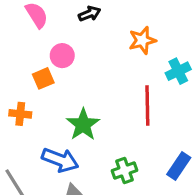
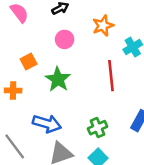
pink circle: (62, 56) -> (65, 39), moved
green star: (83, 125) -> (58, 79), moved

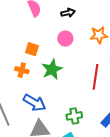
orange square: (29, 61) -> (32, 49), turned 32
orange cross: (13, 90) -> (22, 70), moved

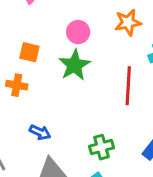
green star: (52, 69) -> (74, 65), moved
blue arrow: (34, 103) -> (40, 132), size x0.6

